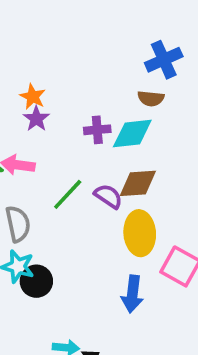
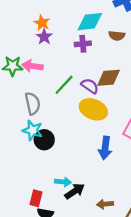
brown semicircle: (151, 98) -> (117, 36), moved
cyan diamond: (132, 133) -> (90, 22), moved
yellow ellipse: (140, 233) -> (93, 109), moved, turned -64

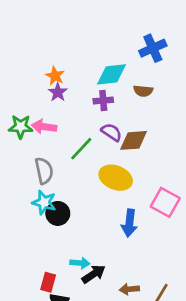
purple semicircle: (90, 86) -> (111, 132), moved

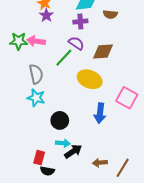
purple semicircle: (111, 132) -> (76, 43), moved
black circle: (58, 213) -> (60, 120), moved

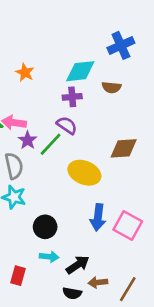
purple star: (46, 15) -> (28, 140), moved
brown diamond: (103, 51) -> (124, 148), moved
pink square: (127, 98) -> (128, 226), moved
black arrow: (73, 151) -> (78, 265), moved
black semicircle: (47, 171) -> (72, 293), moved

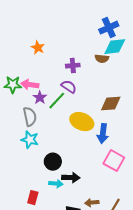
cyan diamond: (80, 71) -> (115, 47), moved
blue arrow: (98, 217) -> (103, 134), moved
black arrow: (78, 265) -> (71, 178), moved, turned 36

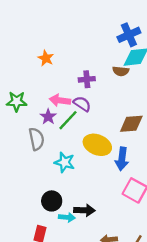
pink arrow: (30, 85) -> (60, 100), moved
cyan star: (30, 140) -> (65, 162), moved
black circle: (53, 162) -> (52, 201), moved

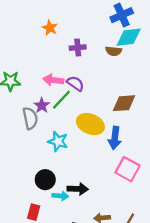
orange star: (46, 58) -> (50, 28), moved
purple cross: (87, 79) -> (78, 48), moved
purple star: (48, 117) -> (42, 105), moved

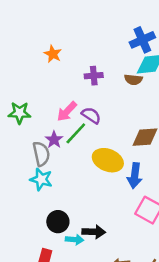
orange star: (50, 28) -> (53, 54), moved
pink arrow: (53, 80) -> (67, 112), turned -54
cyan star: (58, 141) -> (41, 179), moved

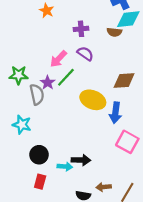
green star: (19, 113) -> (19, 75), moved
purple semicircle: (91, 115) -> (85, 54), moved
cyan star: (41, 179) -> (22, 125), moved
black circle: (58, 222) -> (39, 155), moved

